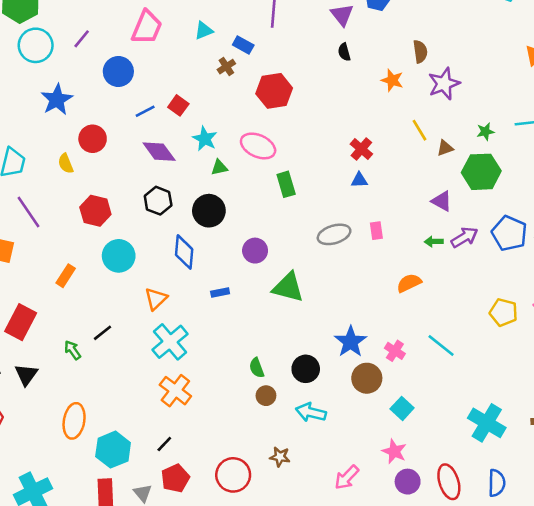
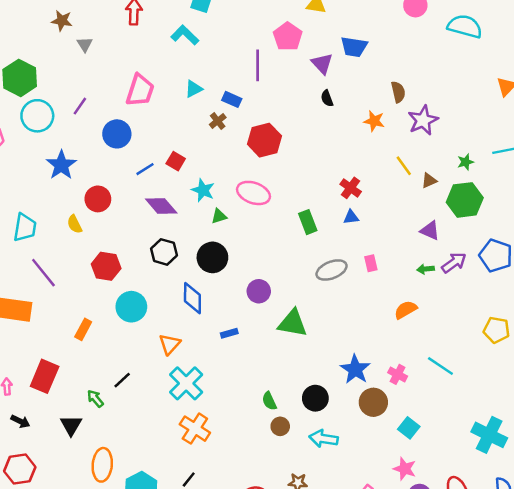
green rectangle: (286, 184) -> (308, 222), moved
black triangle: (26, 375) -> (71, 425), moved

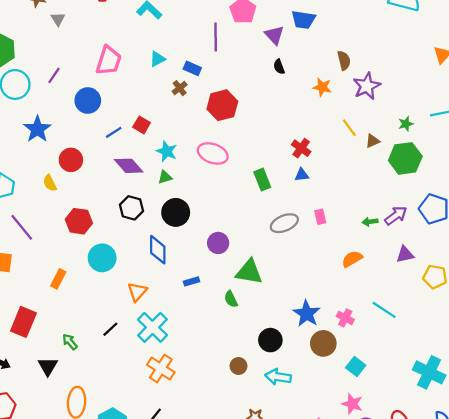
green triangle: (219, 216) -> (165, 177), moved
purple triangle: (430, 231) -> (405, 254), moved, turned -36
black line: (122, 380) -> (110, 329), moved
green semicircle: (269, 401) -> (231, 299), moved

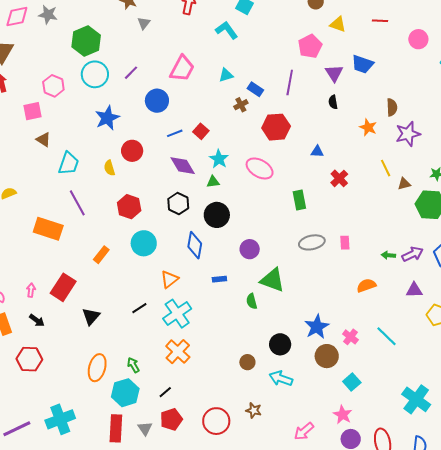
purple line: (216, 37) -> (290, 83), moved
blue triangle: (302, 175) -> (317, 152), moved
green arrow: (70, 342) -> (133, 365), moved
black triangle: (48, 366) -> (91, 316), moved

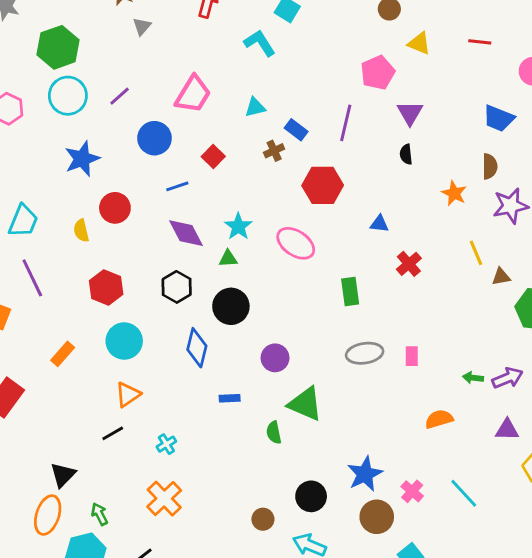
blue trapezoid: (362, 64) -> (499, 118), moved
red square: (201, 131) -> (213, 157), moved
orange triangle: (169, 279) -> (128, 395), moved
cyan cross: (177, 314) -> (166, 444), size x0.5
black triangle: (91, 316) -> (63, 475), moved

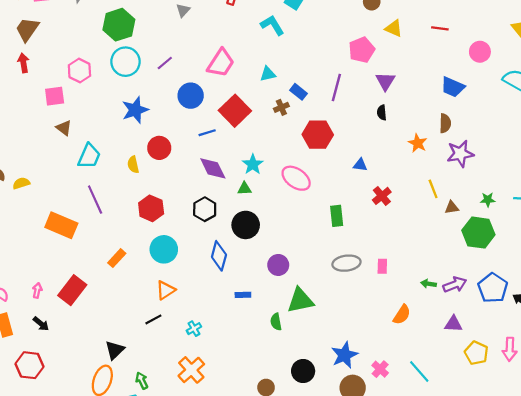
red square: (213, 157) -> (235, 111), size x1.8
green triangle: (305, 404) -> (300, 300), turned -36
orange semicircle: (439, 419) -> (402, 315), turned 138

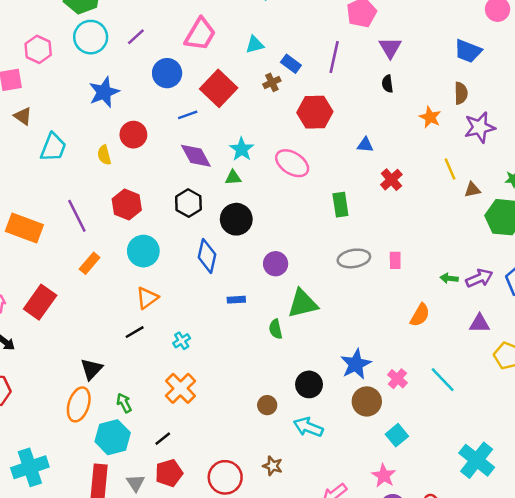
purple line: (95, 200) -> (77, 216), moved

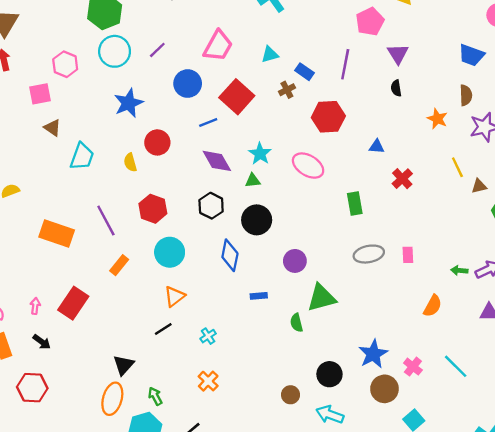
orange cross: (180, 388) -> (208, 381), size x0.7

